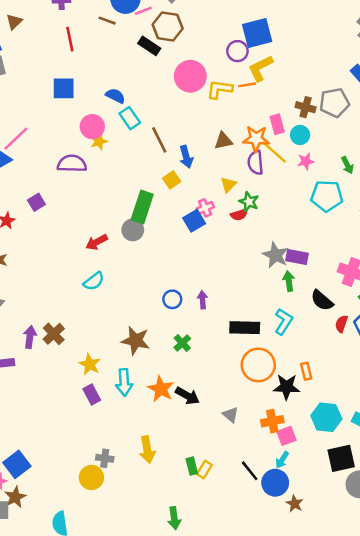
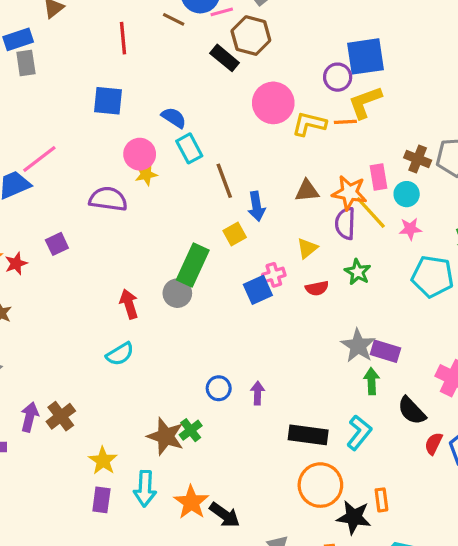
green star: (249, 202) -> (358, 272), moved
red arrow: (97, 242) -> (129, 304), turned 95
green cross: (182, 343) -> (191, 430), moved
purple rectangle: (92, 394) -> (101, 500), turned 30

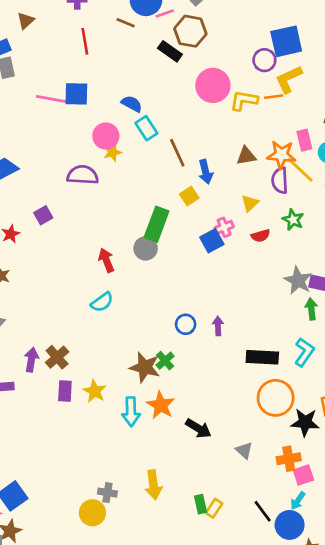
pink line: (39, 159) -> (52, 99), moved, turned 52
purple rectangle: (101, 500) -> (65, 391), moved
orange star: (191, 502) -> (161, 405), moved

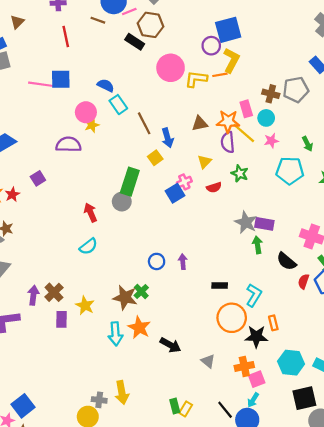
yellow L-shape: (289, 79) -> (231, 60), turned 145
cyan L-shape: (304, 352) -> (254, 295), moved
black rectangle: (262, 357) -> (220, 285), size x0.6
yellow star: (95, 391) -> (85, 305), moved
yellow arrow: (153, 485) -> (122, 393), moved

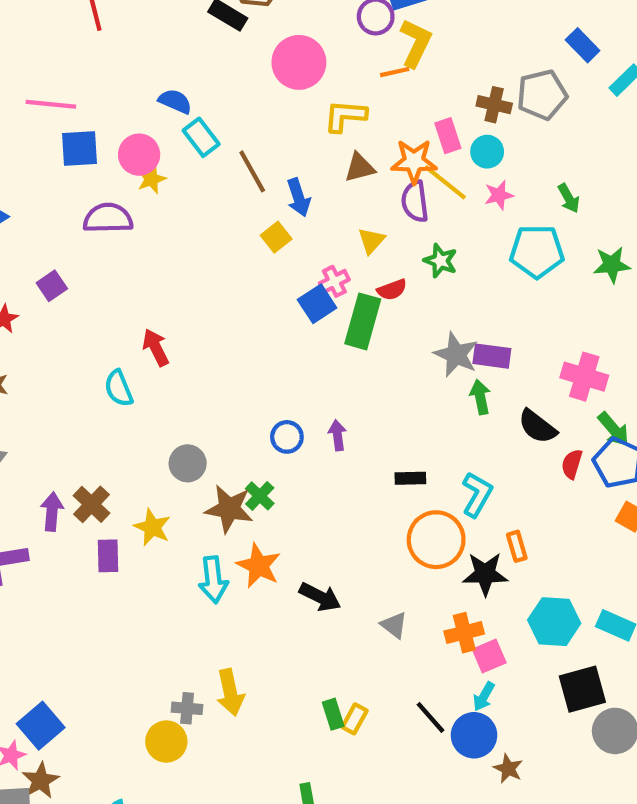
blue square: (61, 79) -> (80, 149), moved
yellow L-shape: (196, 79) -> (345, 116), moved
green rectangle: (130, 182) -> (363, 321), moved
gray circle: (122, 202) -> (188, 463), moved
cyan semicircle: (88, 246) -> (119, 388), moved, turned 108

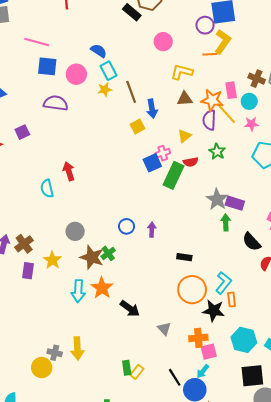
pink circle: (299, 62) -> (163, 42), size x0.7
yellow star: (151, 179) -> (105, 90), moved
cyan L-shape: (477, 494) -> (223, 283), moved

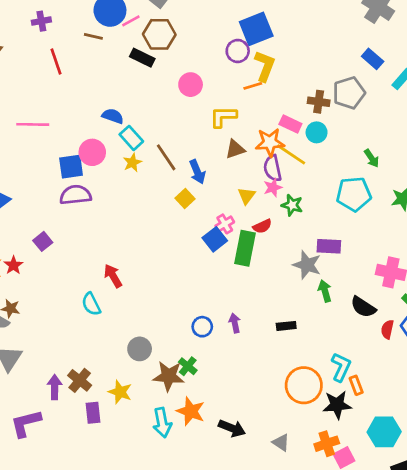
blue square: (47, 66) -> (71, 167), moved
pink rectangle: (231, 90) -> (290, 124), turned -42
pink star: (251, 124) -> (273, 187), moved
purple rectangle: (235, 203) -> (329, 246), moved
black rectangle: (184, 257) -> (286, 326), moved

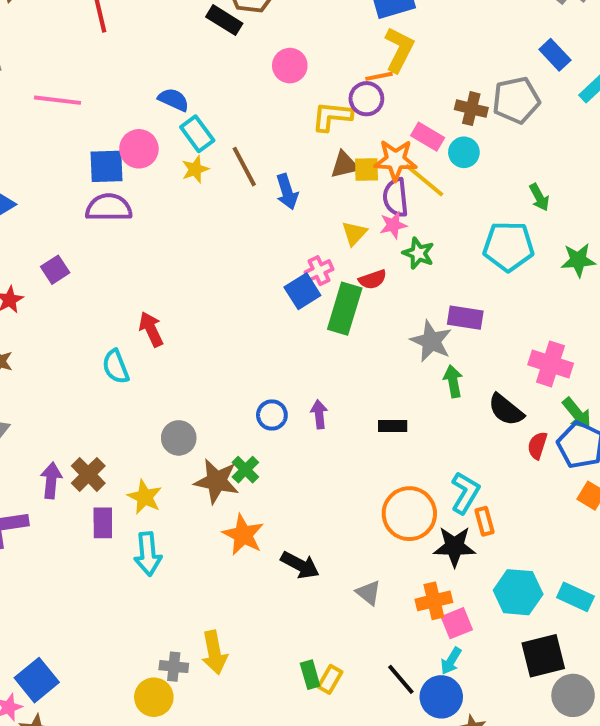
purple circle: (238, 51) -> (366, 99), moved
yellow square: (185, 198) -> (366, 170), moved, turned 36
cyan arrow: (162, 423) -> (148, 554), moved

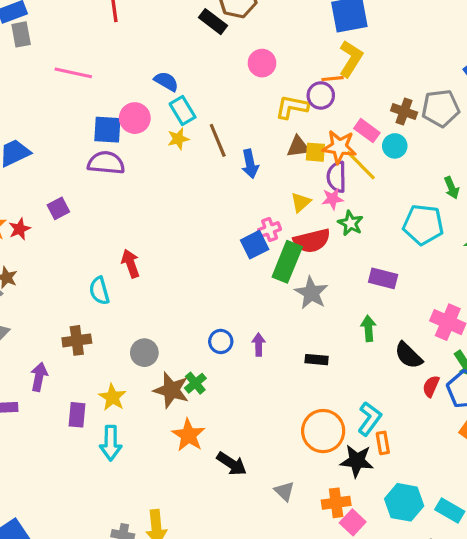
red semicircle: (373, 279) -> (312, 241), size x1.6
gray star: (431, 341) -> (311, 293), moved
brown cross: (88, 474) -> (77, 340), moved, turned 32
pink square: (457, 623) -> (353, 522), turned -30

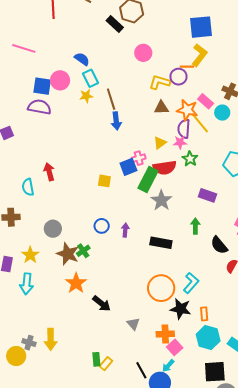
yellow square: (315, 152) -> (104, 181), moved
blue arrow: (250, 164) -> (116, 121), moved
black rectangle: (317, 360) -> (161, 243), size x1.5
orange rectangle: (383, 443) -> (204, 314), moved

